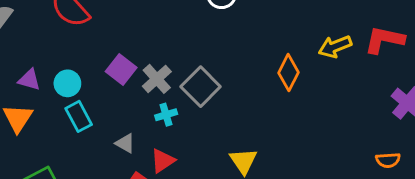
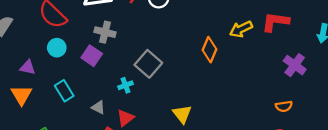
gray cross: (157, 79) -> (105, 32), moved, turned -30
cyan circle: (67, 83) -> (57, 48), moved

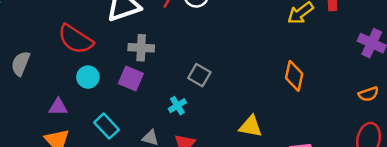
orange diamond: (210, 50) -> (294, 76), moved
gray square: (148, 64) -> (199, 75), size x0.7
yellow triangle: (182, 114) -> (251, 126), turned -30

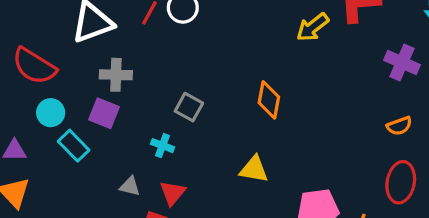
orange diamond: (294, 76) -> (269, 100), moved
cyan cross: (177, 106) -> (162, 146), turned -36
cyan rectangle: (106, 126) -> (74, 146), moved

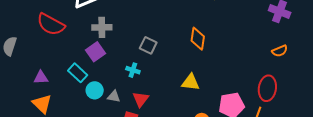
cyan circle: (51, 113) -> (95, 90), moved
purple square: (104, 113) -> (96, 52), turned 36
red ellipse: (401, 182) -> (267, 88), moved

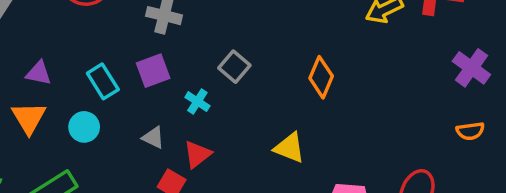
orange semicircle: (280, 51) -> (470, 131), moved
purple square: (96, 52) -> (153, 71), moved
cyan circle: (95, 90) -> (84, 127), moved

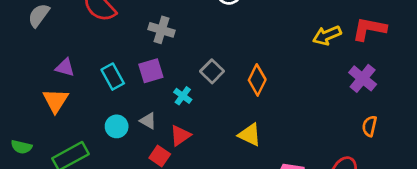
purple cross: (471, 68) -> (363, 78), moved
orange diamond: (321, 77) -> (257, 80), moved
cyan circle: (84, 127) -> (117, 126), moved
orange semicircle: (470, 131) -> (369, 126), moved, turned 108

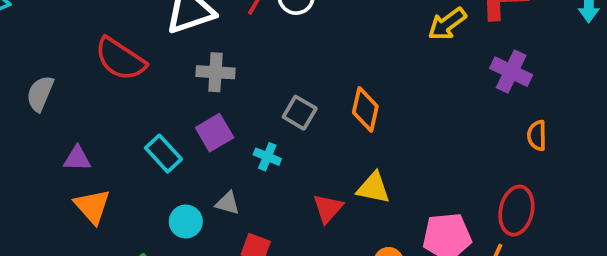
purple triangle: (65, 67) -> (77, 158), moved
red triangle: (180, 135) -> (328, 208), moved

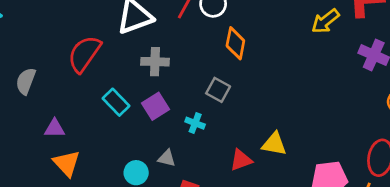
red semicircle: (120, 59) -> (84, 54), turned 93
orange diamond: (365, 109) -> (235, 43), moved
cyan rectangle: (163, 154) -> (116, 102), moved
red triangle: (328, 208) -> (241, 160), turned 30

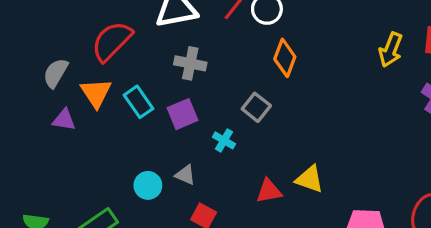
yellow arrow: (325, 21) -> (391, 50), turned -40
gray semicircle: (26, 81) -> (56, 73), moved
orange triangle: (67, 163) -> (96, 93), moved

